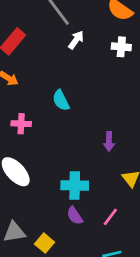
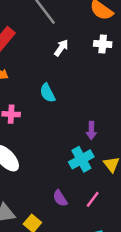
white arrow: (76, 40) -> (61, 48), moved
cyan cross: (75, 185) -> (81, 159), moved, turned -30

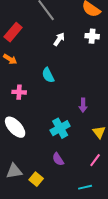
cyan cross: (81, 159) -> (60, 128), moved
pink line: (93, 199) -> (95, 160), moved

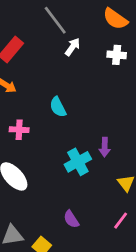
white arrow: (59, 39) -> (73, 47), moved
cyan cross: (60, 128) -> (78, 162), moved

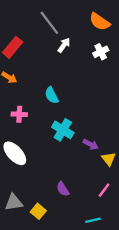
white cross: (117, 55) -> (101, 52), turned -32
purple arrow: (105, 147) -> (91, 144), moved, turned -64
cyan cross: (78, 162) -> (63, 130), moved, turned -30

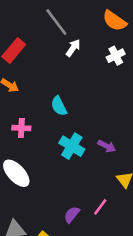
purple arrow: (91, 144) -> (107, 146), moved
purple semicircle: (63, 189) -> (72, 215), turned 72
pink line: (104, 190) -> (100, 207), moved

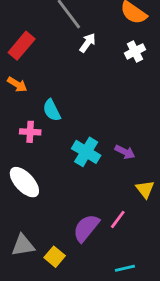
cyan semicircle: (59, 106) -> (52, 110), moved
purple semicircle: (72, 215) -> (86, 228), size x1.5

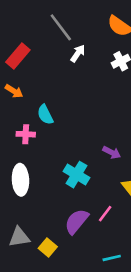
cyan cross: (86, 152) -> (76, 175), moved
white ellipse: (24, 182) -> (20, 180), turned 40

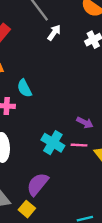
pink line: (105, 214) -> (79, 145), moved, turned 56
purple semicircle: (76, 221) -> (38, 184), moved

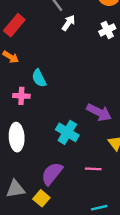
purple arrow: (85, 123) -> (99, 112), size x1.5
pink line: (79, 145) -> (93, 169), moved

